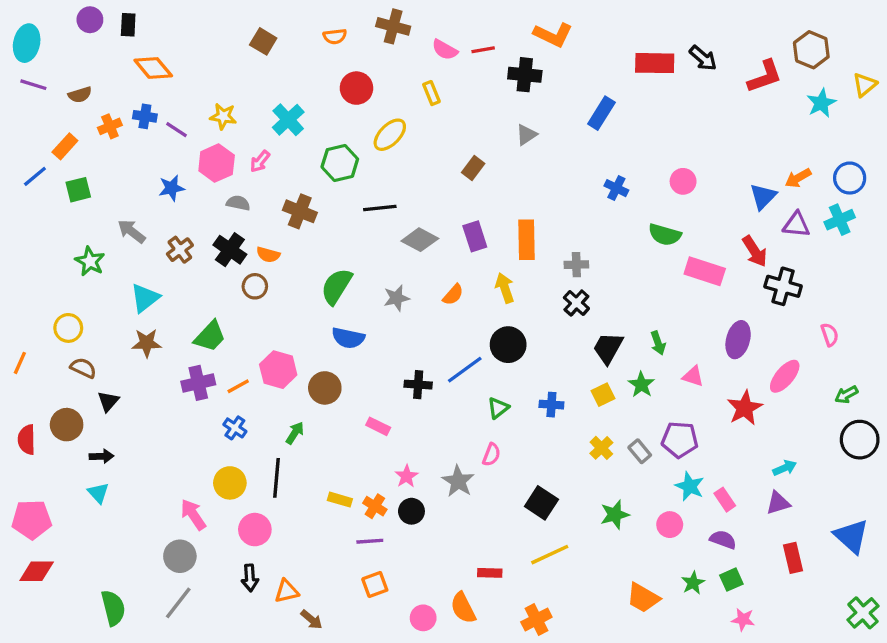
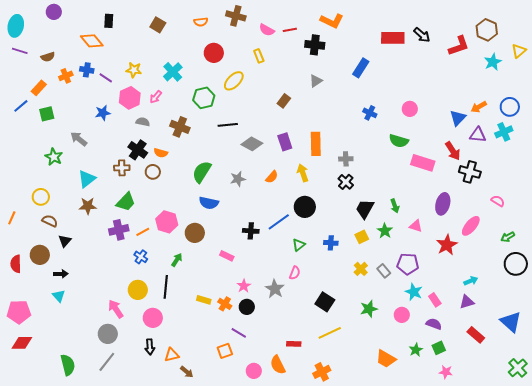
black rectangle: (128, 25) -> (109, 21), moved
brown cross: (180, 250) -> (122, 168), moved, turned 35
pink semicircle: (830, 335) -> (498, 201), turned -40
purple line: (370, 541) -> (239, 333), moved, turned 35
red rectangle: (793, 558) -> (476, 335), turned -36

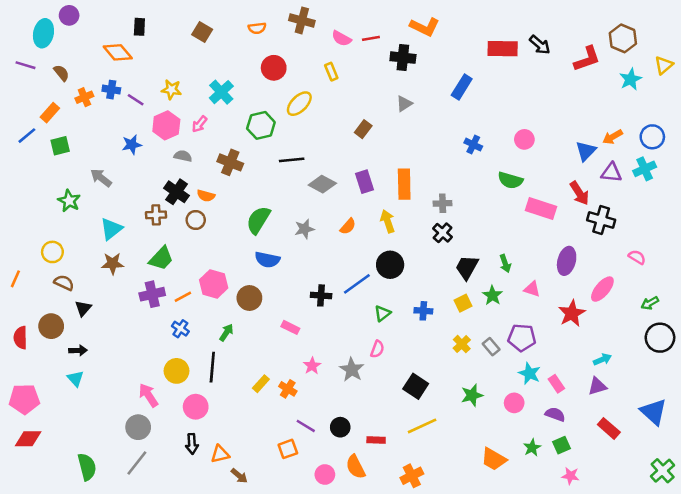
cyan ellipse: (16, 26) -> (43, 33), moved
brown semicircle: (48, 57) -> (61, 73), turned -112
yellow rectangle: (204, 300) -> (261, 384), turned -64
black circle: (247, 307) -> (340, 427), moved

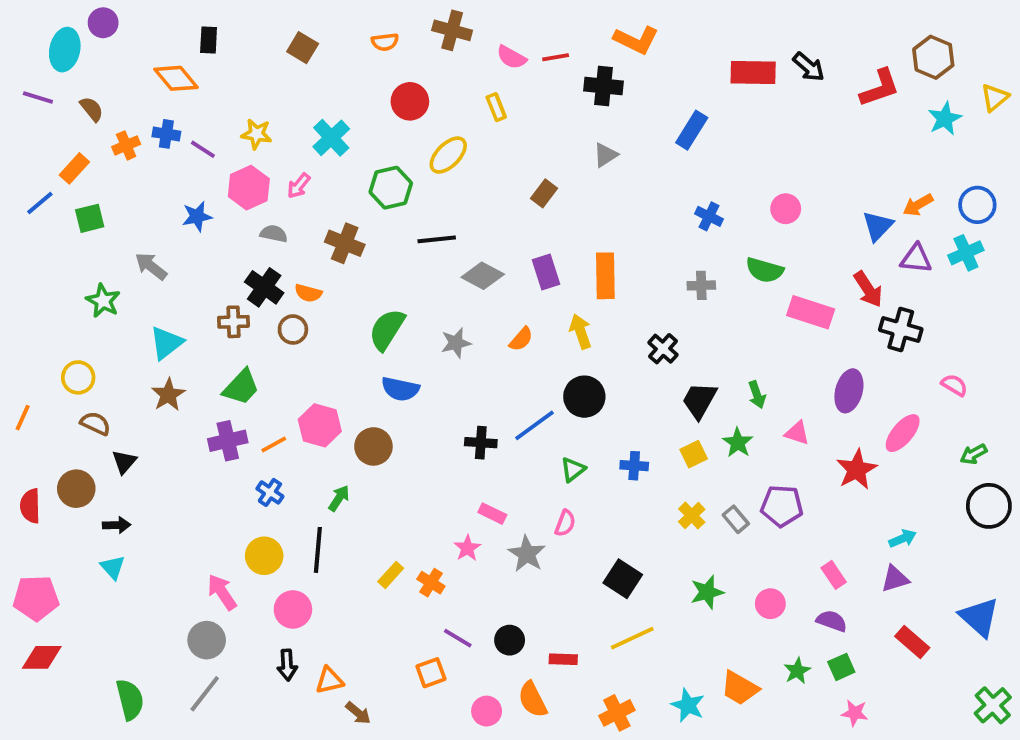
gray cross: (443, 203) -> (701, 285), moved
brown star: (113, 263) -> (168, 395), turned -30
pink rectangle: (290, 327) -> (492, 514), moved
cyan star: (530, 373) -> (688, 705), moved

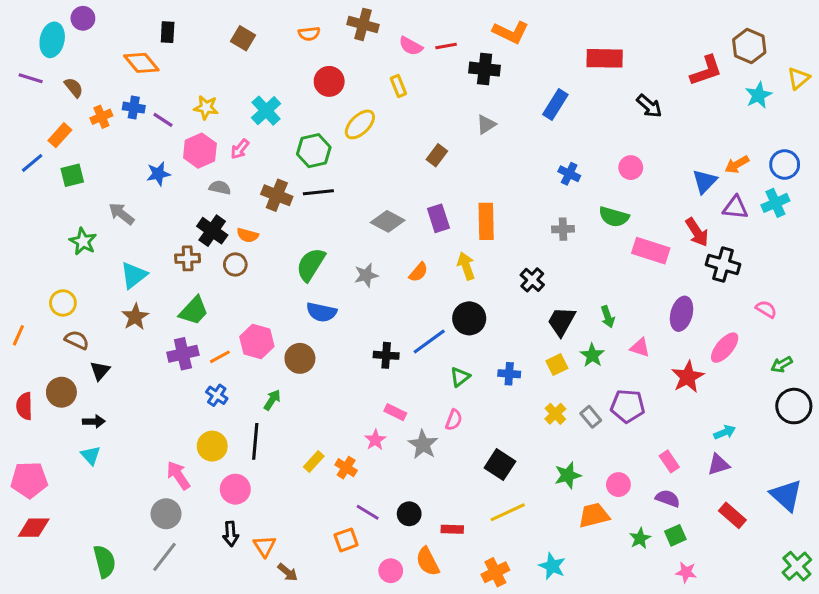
black arrow: (809, 67) -> (649, 106), moved
black line: (437, 239) -> (318, 192), moved
orange triangle: (329, 680) -> (265, 546), turned -50
orange trapezoid: (740, 688) -> (594, 515), moved, turned 136

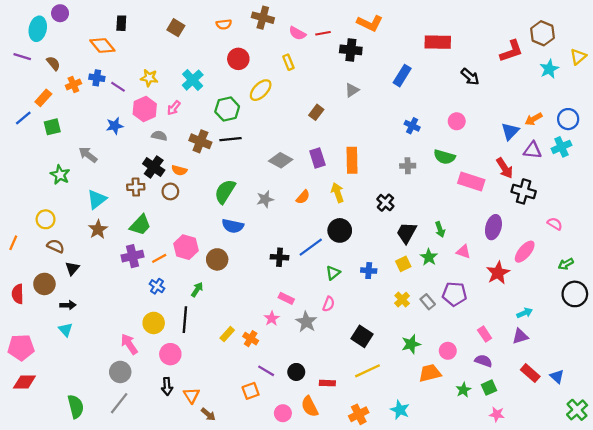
blue triangle: (786, 495) -> (557, 376), moved, size x0.6

